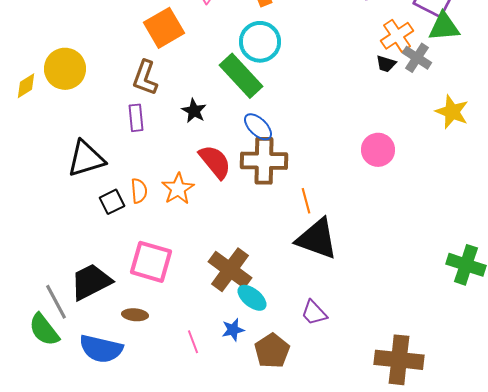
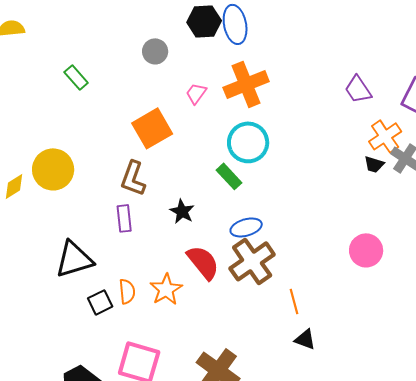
green rectangle: (241, 76) -> (229, 176), size x0.6
blue ellipse: (258, 127) -> (246, 227), turned -60
brown cross: (264, 161) -> (252, 261), turned -36
black triangle: (317, 239) -> (305, 339), size x0.5

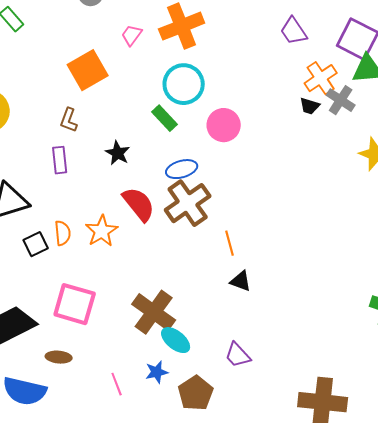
brown L-shape: (133, 178) -> (69, 120), size x0.7
pink circle: (366, 250) -> (224, 125), moved

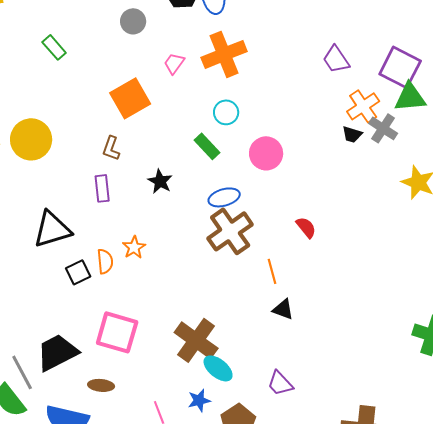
cyan circle: (184, 84) -> (226, 112), size x0.6
red semicircle: (139, 204) -> (306, 227), moved, size x0.6
orange star: (102, 231) -> (134, 247), moved, size x0.7

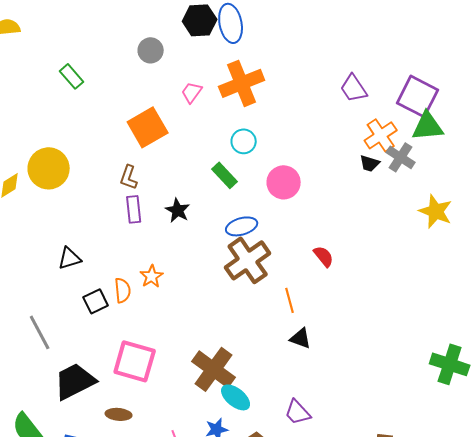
purple rectangle: (102, 188) -> (134, 209), moved
black triangle: (52, 229) -> (70, 258), size x0.6
gray line: (22, 372) -> (40, 332), moved

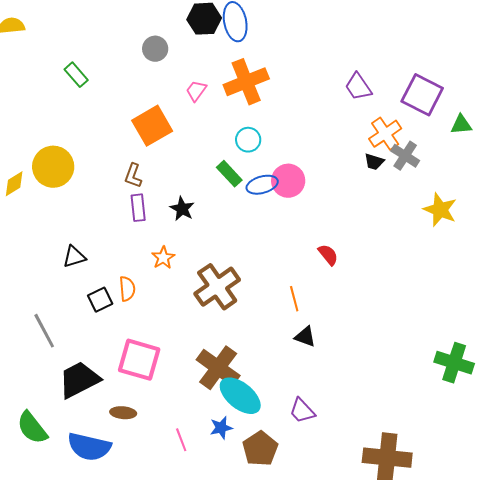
green triangle: (428, 126) -> (461, 125), moved, size x0.7
blue ellipse: (242, 226) -> (262, 185), moved
brown cross: (248, 260) -> (217, 287), moved
orange star: (152, 276) -> (163, 258), moved
cyan ellipse: (236, 397) -> (240, 396), size x1.4

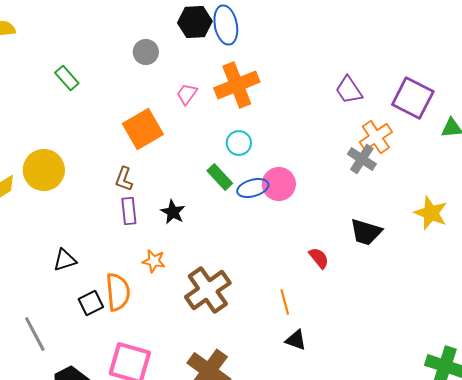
gray cross: (405, 156) -> (362, 159), moved
black trapezoid: (374, 162) -> (366, 232), moved, size x1.6
orange star: (163, 258) -> (154, 261), turned -30
orange semicircle: (127, 289) -> (118, 292), size x1.5

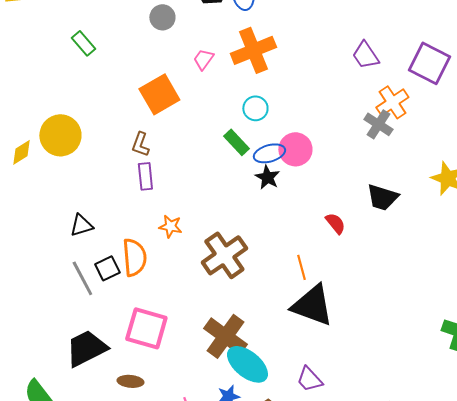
black star: (173, 212) -> (267, 177), moved
gray line: (35, 334) -> (82, 278), moved
black triangle: (296, 340) -> (312, 305), size x2.0

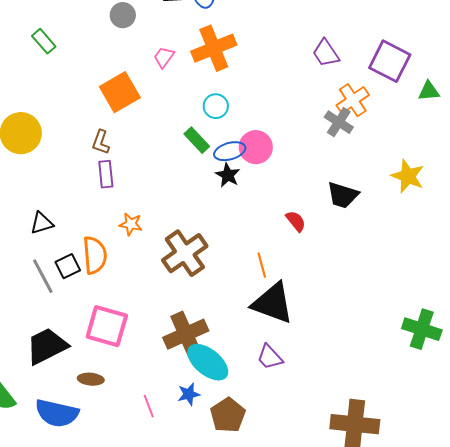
brown cross: (225, 336) -> (186, 334), turned 30
purple trapezoid: (309, 379) -> (270, 357), moved

